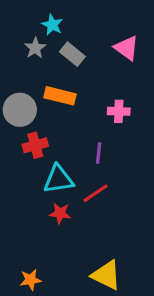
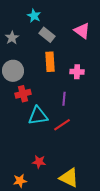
gray star: (35, 48) -> (12, 38), moved
orange rectangle: (60, 96) -> (50, 62), moved, turned 72
red star: (60, 213) -> (39, 162), moved

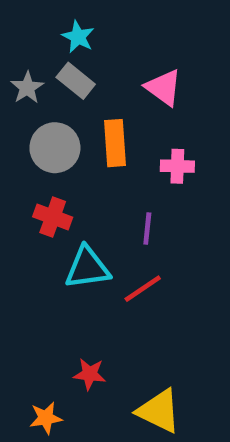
pink triangle: (82, 31) -> (163, 88), moved
gray rectangle: (47, 35) -> (76, 81), moved
gray circle: (13, 71) -> (55, 148), moved
red cross: (23, 94) -> (53, 217), turned 35

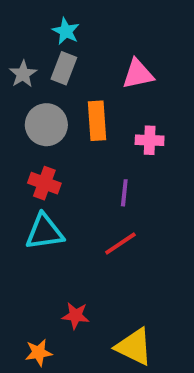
gray rectangle: (76, 81) -> (64, 68), turned 72
pink triangle: (163, 88) -> (138, 74), turned -48
cyan triangle: (87, 268) -> (44, 232), moved

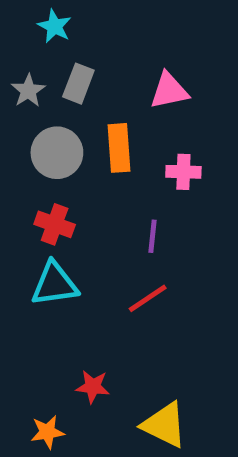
cyan star: (66, 31) -> (55, 26), moved

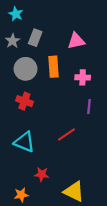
cyan star: (55, 26) -> (16, 14), moved
purple line: (152, 236) -> (89, 107), moved
cyan triangle: (55, 284) -> (24, 142), moved, turned 30

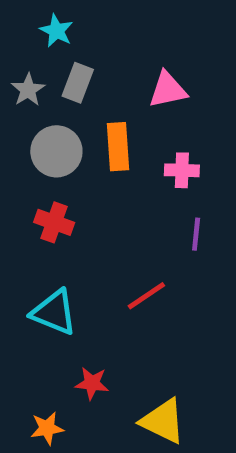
cyan star: (16, 14) -> (56, 31), moved

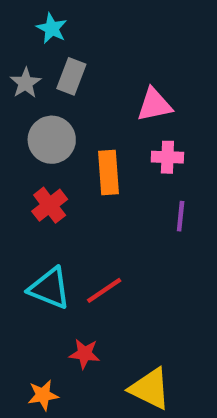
pink triangle: (168, 90) -> (154, 105), moved
orange rectangle: (118, 147) -> (108, 172), moved
red cross: (54, 222) -> (50, 205), turned 32
red line: (146, 296) -> (104, 290), moved

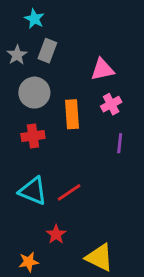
pink cross: (167, 157) -> (111, 104), turned -30
red cross: (50, 205) -> (33, 136), turned 30
red star: (84, 354) -> (56, 234), turned 30

